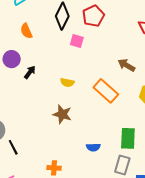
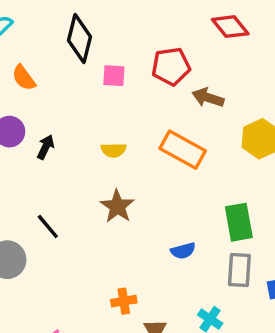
red pentagon: (93, 16) -> (171, 66), moved, turned 30
brown star: (62, 114) -> (117, 206), turned 30
black line: (13, 147) -> (48, 226), moved

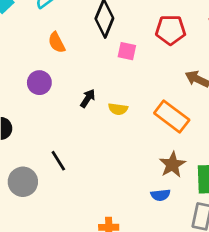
red pentagon: (171, 66) -> (171, 30), moved
black arrow: (46, 147) -> (88, 98), moved
brown star: (117, 206) -> (172, 165), moved

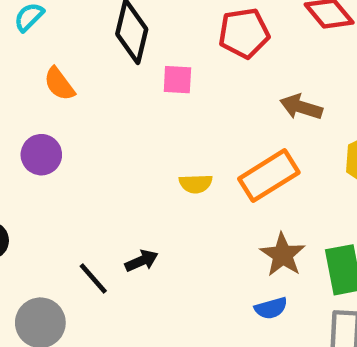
black arrow: (88, 98) -> (141, 261), moved, turned 42
yellow semicircle: (118, 109) -> (196, 184), moved
orange rectangle: (172, 116) -> (269, 176), turned -60

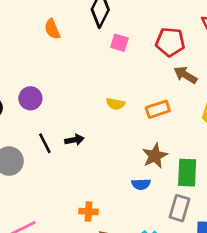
red pentagon: (244, 33) -> (170, 42), moved
purple circle: (41, 155) -> (30, 98), moved
orange rectangle: (269, 176) -> (158, 109), size x0.7

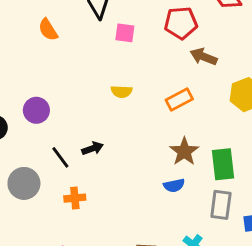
yellow semicircle: (115, 104) -> (122, 92), moved
orange cross: (88, 212) -> (75, 198), moved

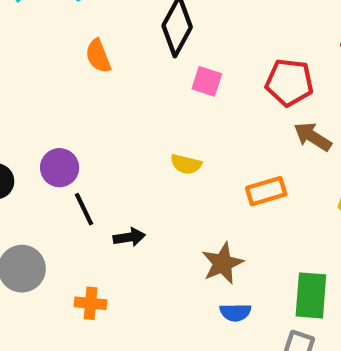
brown star: (184, 151) -> (223, 263), moved
black line: (60, 157) -> (84, 209), moved

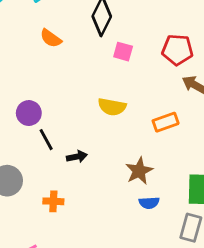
orange semicircle: (98, 56) -> (51, 38), turned -30
yellow semicircle: (186, 164) -> (112, 107), size x1.4

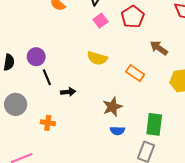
red pentagon: (177, 50) -> (133, 17), moved, turned 30
pink square: (123, 52) -> (100, 21), moved, turned 32
orange rectangle: (166, 122) -> (135, 73), turned 48

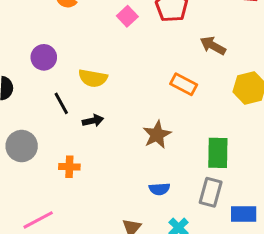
purple circle: (36, 57) -> (44, 57), moved
yellow semicircle: (97, 58) -> (93, 78), moved
blue semicircle: (117, 131) -> (159, 189), moved

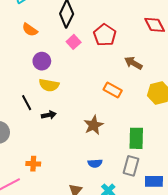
purple circle: (44, 57) -> (42, 61), moved
orange cross: (69, 167) -> (33, 164), moved

